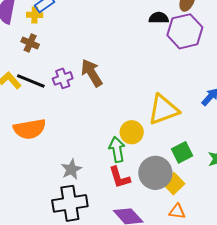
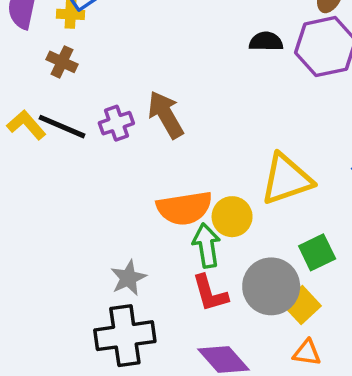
black semicircle: (159, 18) -> (266, 42), moved
orange semicircle: (30, 129) -> (184, 208), moved

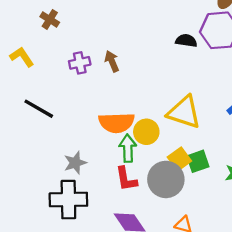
black semicircle: (266, 42) -> (186, 41), moved
brown arrow: (166, 115) -> (112, 61), size x0.7
black line: (62, 127) -> (39, 109), moved
yellow triangle: (286, 179) -> (184, 112), turned 30
yellow square: (302, 305) -> (179, 159), moved

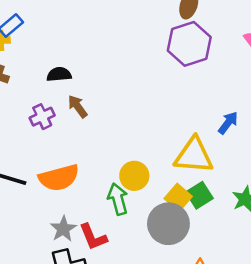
black semicircle: (186, 41) -> (59, 74), moved
yellow triangle: (184, 112) -> (194, 155), moved
orange semicircle: (117, 123) -> (59, 178), moved
red L-shape: (126, 179) -> (93, 237), moved

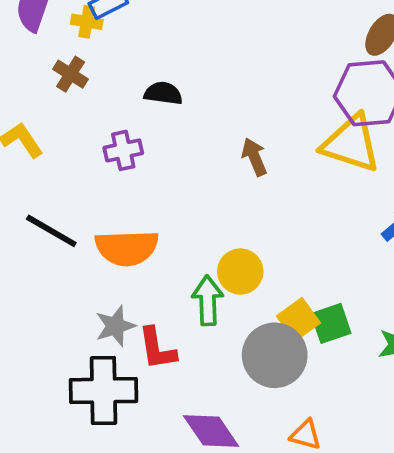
brown arrow: (78, 106) -> (254, 157), moved
yellow triangle: (194, 155) -> (351, 144), moved

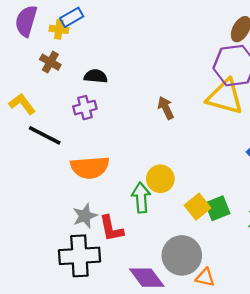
black semicircle: (163, 93) -> (96, 76), moved
black line: (51, 231) -> (45, 135), moved
gray circle: (275, 355) -> (182, 255), moved

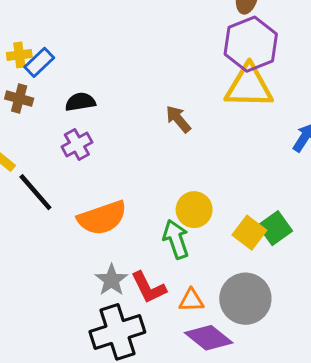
blue rectangle: (72, 17) -> (39, 62), moved
black line: (45, 135) -> (35, 192), turned 36
orange triangle: (205, 277) -> (191, 300), moved

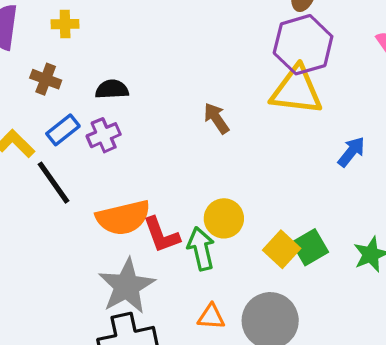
yellow cross: (19, 55) -> (65, 24), moved
blue rectangle: (39, 62) -> (63, 130), moved
gray star: (111, 280) -> (127, 286), size x1.6
red L-shape: (149, 288) -> (161, 235), moved

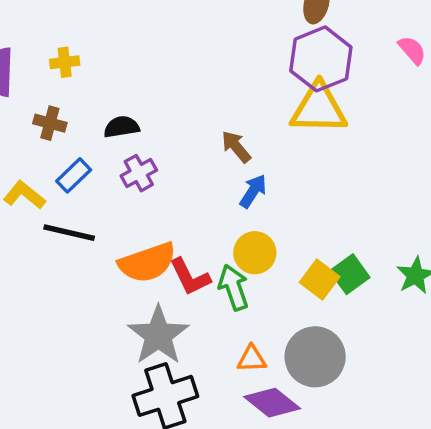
purple cross: (104, 135) -> (139, 173), moved
blue arrow: (351, 152) -> (253, 191), moved
black line: (53, 183) -> (69, 233), turned -36

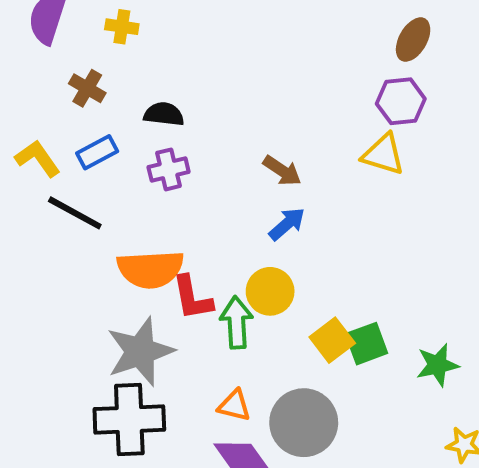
purple hexagon: (321, 59) -> (401, 101), size x0.7
yellow triangle: (319, 109) -> (383, 154), size x0.7
brown arrow: (236, 147) -> (282, 171), turned 148

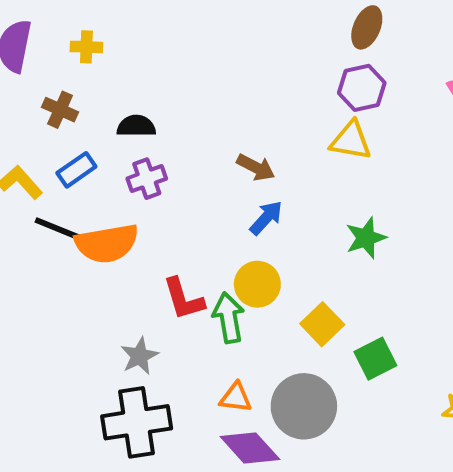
orange semicircle: (150, 269) -> (107, 243), moved
green square: (366, 344) -> (375, 359), moved
gray star: (140, 351) -> (139, 356), size x0.6
green star: (437, 365) -> (366, 238), moved

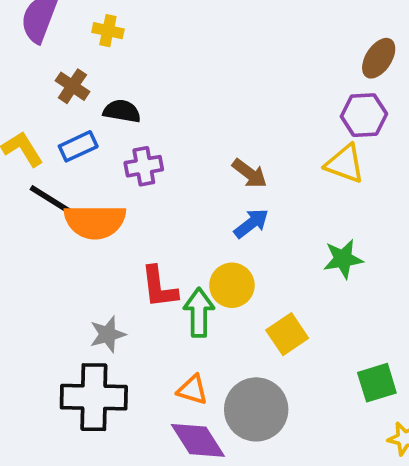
black semicircle: (136, 126) -> (122, 111), moved
green square: (375, 359) -> (377, 383), moved

